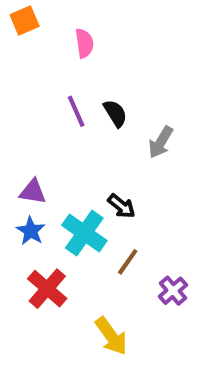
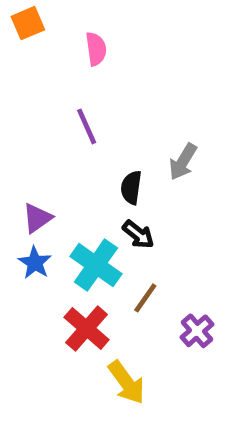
black semicircle: (115, 113) -> (131, 188), moved, turned -140
purple triangle: (33, 192) -> (37, 218), turned -44
red cross: (47, 289) -> (87, 328), moved

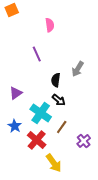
pink semicircle: (96, 49) -> (50, 25), moved
blue star: (35, 263) -> (15, 126), moved

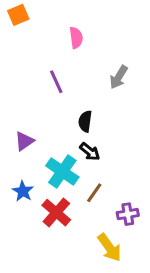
gray arrow: (78, 69) -> (119, 77), moved
purple cross: (84, 141) -> (128, 214), turned 32
yellow arrow: (54, 163) -> (110, 248), moved

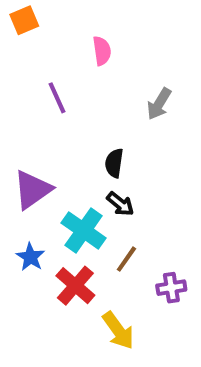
purple line: (56, 82) -> (57, 98), moved
purple triangle: (24, 141) -> (32, 190), size x1.5
yellow arrow: (110, 248) -> (118, 330), moved

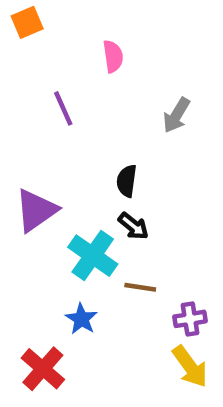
blue star: (30, 257) -> (81, 319), moved
brown line: (126, 259) -> (140, 287), turned 64
red cross: (75, 286) -> (43, 369), moved
yellow arrow: (118, 330) -> (190, 366), moved

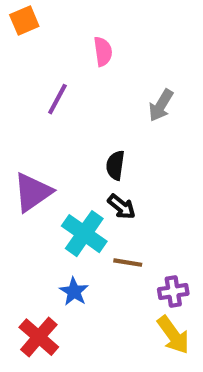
purple line: (63, 108) -> (57, 99), turned 52

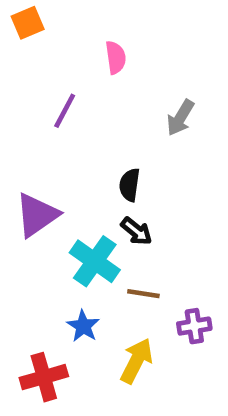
yellow arrow: (173, 335) -> (136, 361), moved, turned -117
red cross: (39, 337) -> (44, 377), turned 33

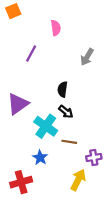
yellow arrow: (136, 361) -> (78, 180), moved

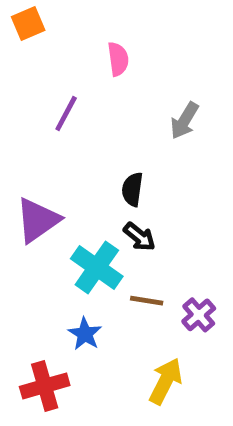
purple cross: (94, 158) -> (199, 315), moved, turned -32

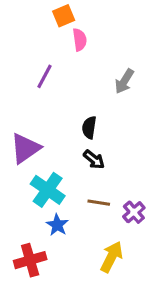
orange square: (28, 23) -> (64, 16), moved
cyan cross: (97, 267) -> (48, 190), moved

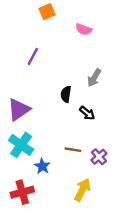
pink semicircle: (80, 40) -> (84, 29), moved, turned 119
gray arrow: (124, 81) -> (94, 78), moved
black arrow: (94, 159) -> (87, 113), moved
cyan cross: (48, 190) -> (21, 145), moved

